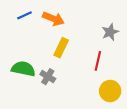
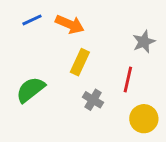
green semicircle: (23, 69) -> (31, 90), turned -50
gray cross: (48, 77) -> (93, 100), moved

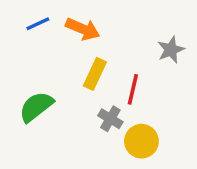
red line: (128, 79) -> (133, 89), moved
yellow circle: (144, 119) -> (141, 141), moved

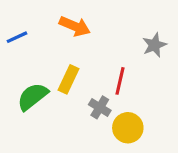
blue line: (38, 24) -> (17, 37), moved
yellow rectangle: (95, 74) -> (69, 79), moved

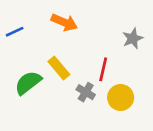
yellow rectangle: (69, 79) -> (59, 68), turned -65
yellow circle: (128, 128) -> (121, 97), moved

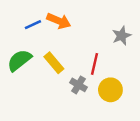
blue line: (15, 32) -> (33, 25), moved
green semicircle: (28, 83) -> (19, 60), moved

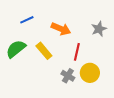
orange arrow: (59, 21) -> (61, 29), moved
gray cross: (78, 85) -> (68, 76), moved

